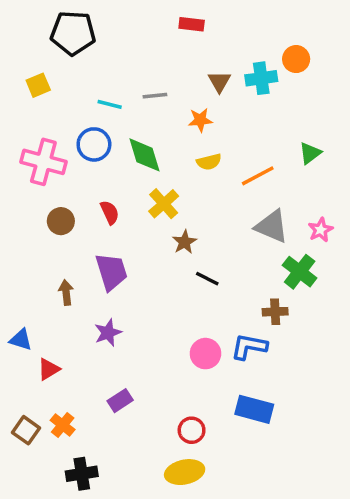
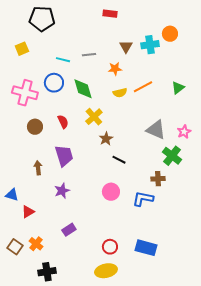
orange line: (258, 176) -> (143, 87), moved
pink circle: (205, 354) -> (111, 192), moved
blue rectangle: (254, 409) -> (146, 248), moved

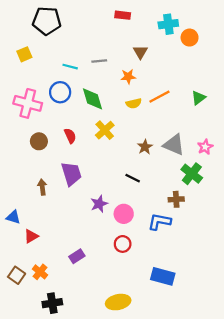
cyan cross: (150, 45) -> (168, 24), moved
brown star: (106, 139) -> (145, 147), moved
purple star: (62, 191) -> (99, 204), moved
red circle: (110, 247) -> (123, 244), moved

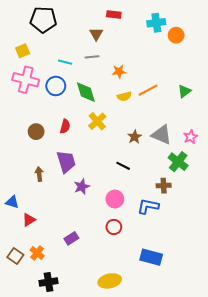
brown triangle: (140, 52) -> (96, 34), moved
pink cross: (28, 103) -> (26, 80), moved
red semicircle: (70, 136) -> (65, 126), turned 40
purple star: (99, 204) -> (82, 187), moved

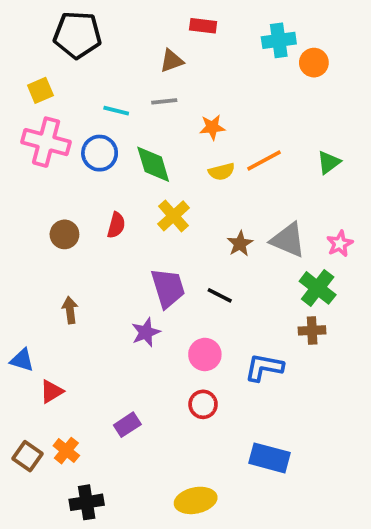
brown triangle: (96, 34) -> (172, 61), turned 40
purple trapezoid: (66, 162) -> (168, 288), moved
brown cross: (164, 186) -> (312, 330), moved

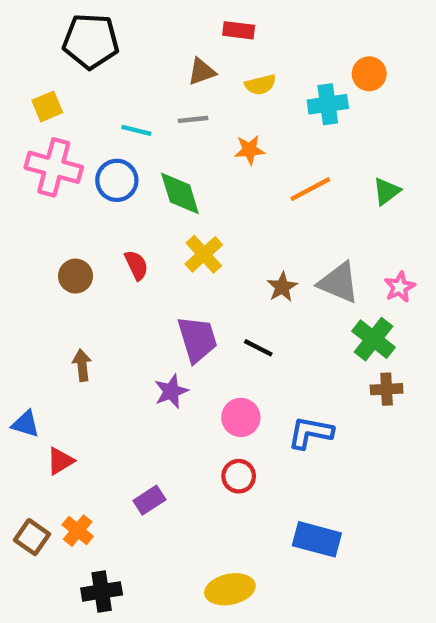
cyan cross: (279, 40) -> (328, 104), moved
yellow semicircle: (222, 172) -> (260, 85), moved
red semicircle: (116, 225) -> (136, 265), turned -40
brown cross: (312, 330) -> (387, 389), moved

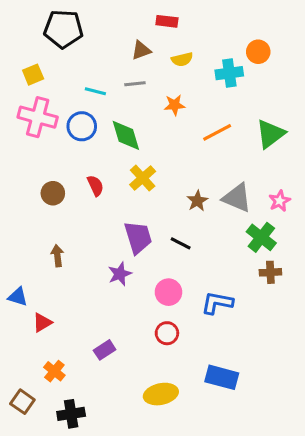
green triangle: (387, 191) -> (270, 134), size x1.5
brown square: (32, 537) -> (22, 402), moved
yellow ellipse: (230, 589) -> (161, 394), moved

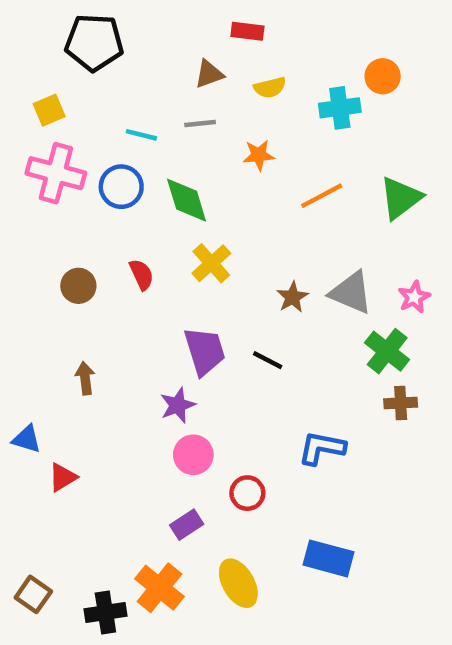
pink circle: (168, 292) -> (193, 455), moved
purple rectangle: (105, 350) -> (187, 525), moved
orange cross: (54, 371) -> (160, 588), moved, size x1.5
yellow ellipse: (161, 394) -> (238, 583), turned 72

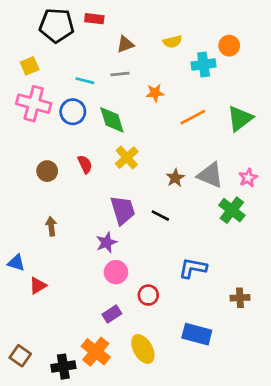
red rectangle: (247, 31) -> (94, 19), moved
yellow semicircle: (270, 88) -> (173, 42), moved
brown cross: (401, 403) -> (240, 298), moved

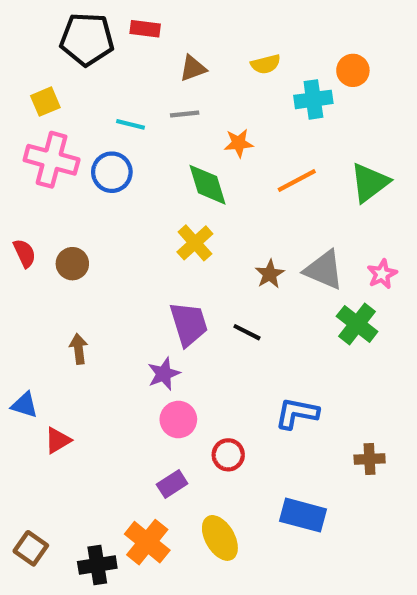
green diamond: (112, 120) -> (207, 185), moved
red semicircle: (85, 164) -> (25, 253), moved

